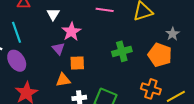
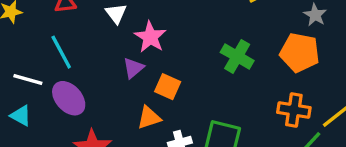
purple triangle: (58, 49) -> (133, 68), turned 40
green cross: (122, 51) -> (237, 56), turned -36
orange square: (77, 63) -> (168, 87), turned 35

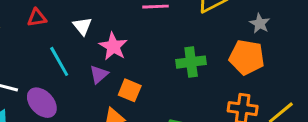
cyan line: (61, 52) -> (59, 61), moved
green cross: (237, 56) -> (191, 62), turned -36

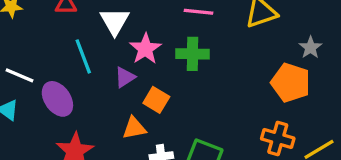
white triangle: (82, 26) -> (115, 21), size x1.4
green cross: (191, 62) -> (192, 54), moved

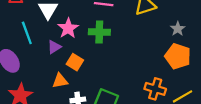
orange pentagon: (291, 83) -> (178, 56), moved

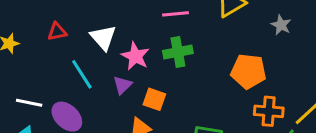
orange pentagon: (178, 56) -> (248, 71), moved

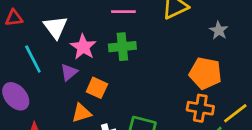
orange pentagon: (248, 71) -> (205, 73), moved

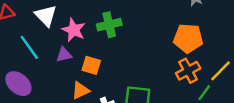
purple triangle: (69, 72) -> (64, 55), turned 35
orange cross: (200, 108) -> (188, 71), turned -30

